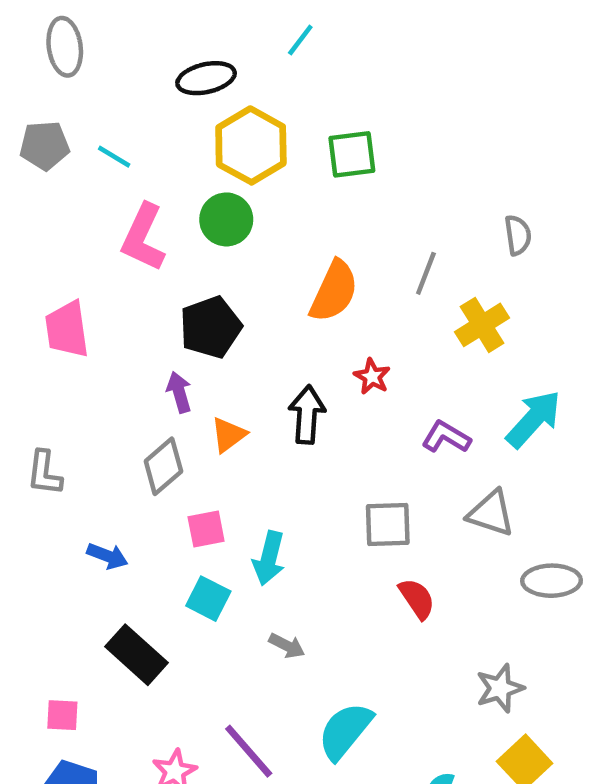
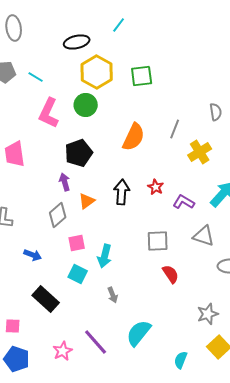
red star: (372, 376) -> (156, 187), moved
gray arrow: (287, 646) -> (113, 295), turned 42

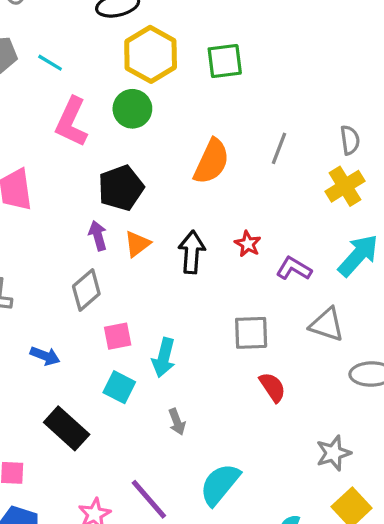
gray semicircle: (216, 112) -> (350, 140), moved
yellow cross: (200, 152) -> (345, 186), moved
orange triangle: (87, 201) -> (137, 244), moved

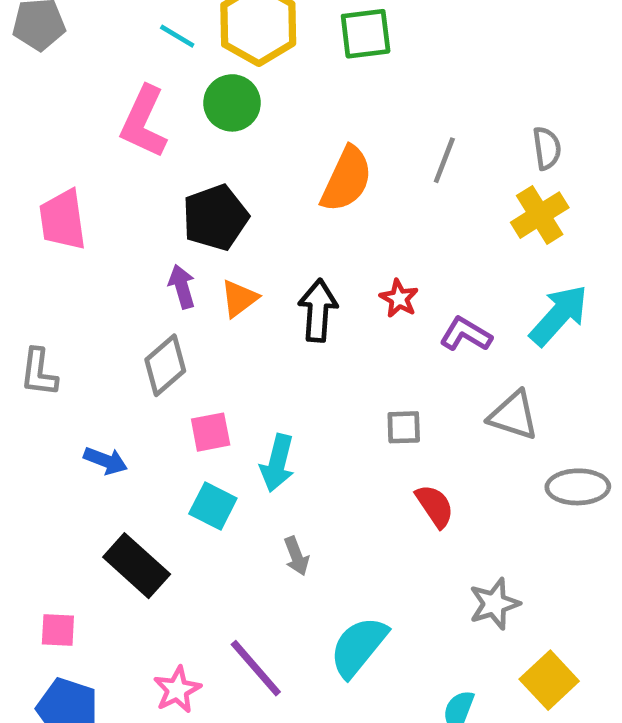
cyan line: (50, 63) -> (177, 36), moved
gray square: (251, 333) -> (404, 427), size x0.7
gray star: (333, 453) -> (494, 604), moved

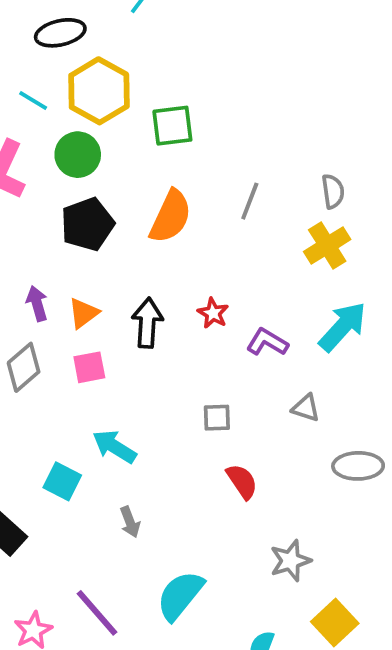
green square: (366, 34) -> (172, 126), moved
black pentagon: (215, 217) -> (87, 224), moved
gray triangle: (513, 415) -> (306, 408), size x0.7
pink square: (211, 432) -> (89, 367), moved
cyan arrow: (277, 463) -> (114, 447), turned 108

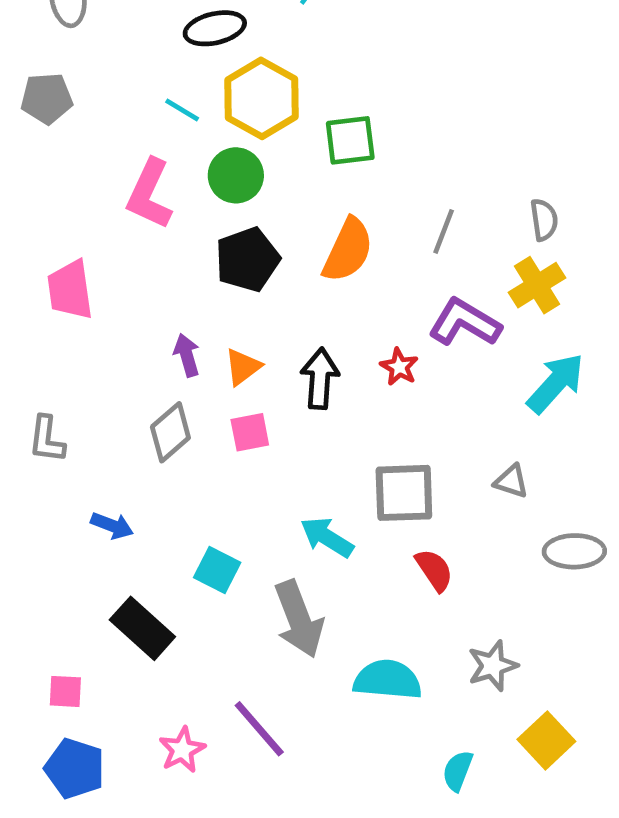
purple L-shape: (267, 342) -> (465, 322), moved, size x1.4
gray square: (217, 418) -> (404, 493), size x1.8
cyan arrow: (114, 447) -> (327, 537), moved
gray arrow: (130, 522) -> (299, 619), size x2.0
cyan semicircle: (180, 595) -> (388, 680), moved, turned 56

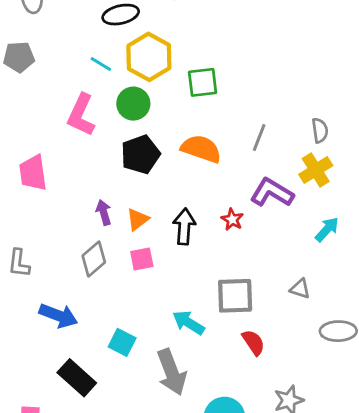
orange semicircle: (348, 250) -> (201, 149), turned -96
cyan arrow: (556, 383) -> (327, 229), size x0.7
blue arrow: (112, 526) -> (58, 316), size x1.5

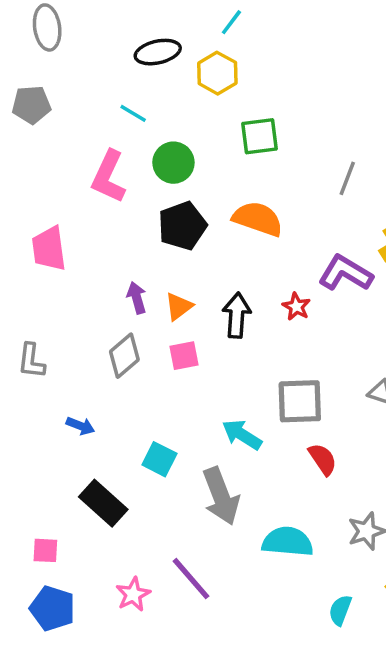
yellow hexagon: (149, 57) -> (217, 73), moved, size x0.7
gray line: (259, 137) -> (347, 178), moved
blue arrow: (58, 316) -> (80, 426), size x0.6

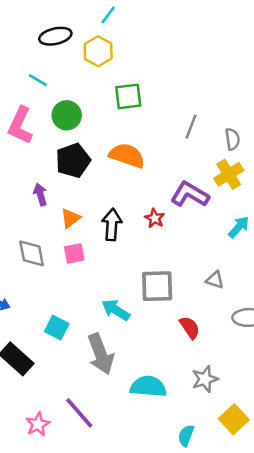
purple arrow: (137, 298) -> (40, 194), moved
gray diamond: (124, 356) -> (32, 253), turned -60
red semicircle: (323, 459) -> (190, 328), moved

